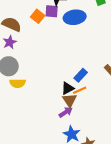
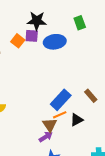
blue rectangle: (81, 75) -> (61, 100), size x1.5
black triangle: (68, 88) -> (77, 120), moved

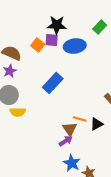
green rectangle: (80, 23) -> (100, 27), turned 64
blue rectangle: (61, 100) -> (53, 83), moved
orange line: (60, 115) -> (80, 119), turned 40

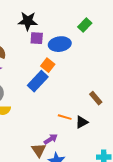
black star: (57, 25) -> (28, 21), moved
orange square: (38, 45) -> (48, 65), moved
brown triangle: (70, 129) -> (39, 150), moved

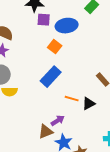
blue rectangle: (38, 81) -> (51, 77), moved
brown triangle: (39, 150) -> (46, 132), turned 42

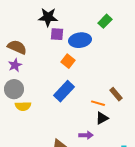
orange line: (72, 99) -> (98, 103), moved
purple arrow: (58, 121) -> (86, 135), moved, turned 32

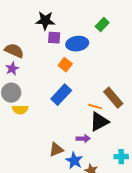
brown rectangle: (116, 94) -> (113, 98), size x1.5
black triangle: (102, 118) -> (99, 122), size x1.5

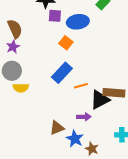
brown semicircle: (14, 51) -> (15, 29), turned 42
brown rectangle: (113, 98) -> (114, 93), moved, turned -45
orange line: (95, 107) -> (81, 86), moved, turned -32

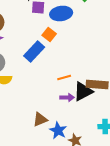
blue rectangle: (62, 73) -> (34, 51), moved
purple arrow: (84, 117) -> (67, 97), moved

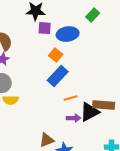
blue rectangle: (34, 51) -> (58, 76), moved

